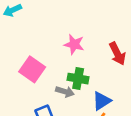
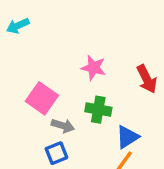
gray arrow: (65, 92) -> (63, 126), moved

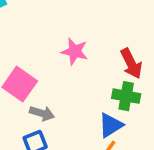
green cross: (98, 110) -> (126, 96), moved

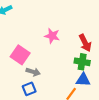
blue triangle: (111, 125) -> (83, 80), moved, turned 35

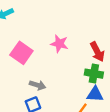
pink square: (20, 55) -> (21, 53), moved

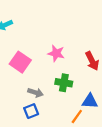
green cross: (94, 74) -> (64, 83), moved

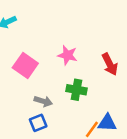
blue triangle: (90, 101) -> (107, 123), moved

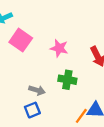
pink square: (25, 65) -> (21, 40), moved

